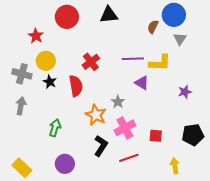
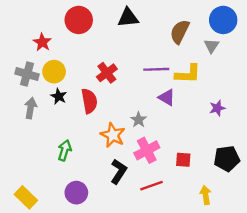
blue circle: (174, 15) -> (223, 20), moved
brown semicircle: (153, 27) -> (180, 32), size x1.5
gray cross: (22, 74) -> (27, 74), moved
gray arrow: (21, 106) -> (31, 108), moved

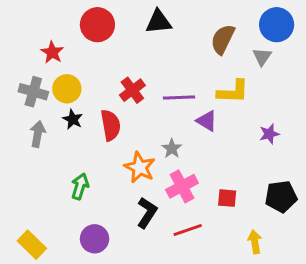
purple line: (156, 69) -> (179, 98), moved

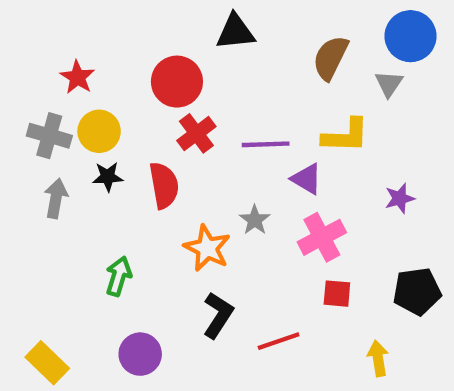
red circle: (97, 25) -> (177, 82), moved
black star: (73, 119) -> (108, 177), turned -30
pink cross: (182, 186) -> (322, 237), moved

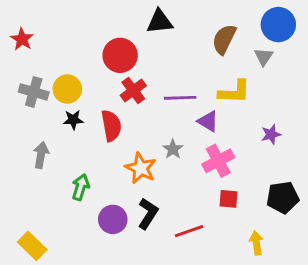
red star: (77, 77) -> (22, 39), moved
gray arrow: (56, 198) -> (41, 155), moved
purple circle: (140, 354) -> (113, 219), moved

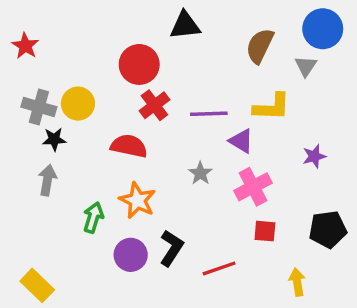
black star: (73, 120) -> (54, 139), moved
red semicircle: (111, 126) -> (129, 146), turned -68
orange star: (141, 168) -> (137, 200), moved

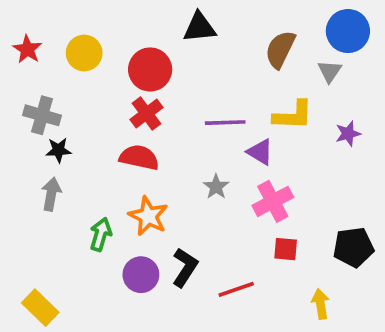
yellow circle: (78, 104) -> (84, 53), moved
red cross: (154, 105) -> (146, 113), moved
purple star: (314, 156) -> (348, 134), moved

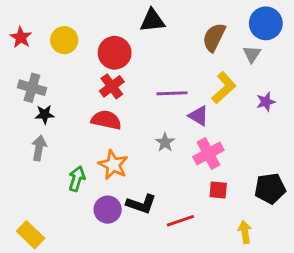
yellow L-shape: (293, 115) -> (224, 88), turned -44
black L-shape: (185, 267) -> (141, 204), turned 76

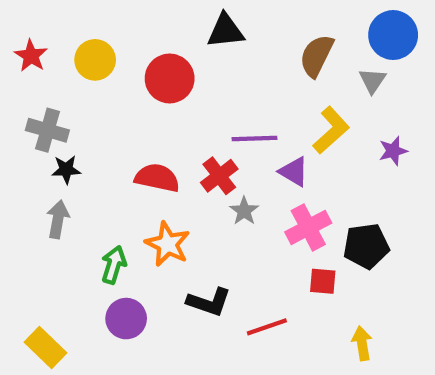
red cross: (112, 86) -> (219, 176), moved
black pentagon: (270, 189) -> (366, 246), moved
purple circle: (108, 210) -> (126, 319), moved

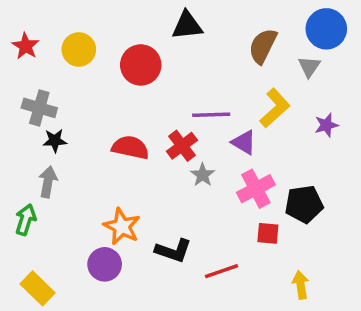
orange star: (168, 244) -> (122, 227), moved
green arrow: (114, 265) -> (26, 220), moved

